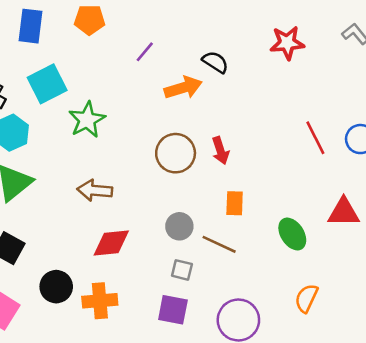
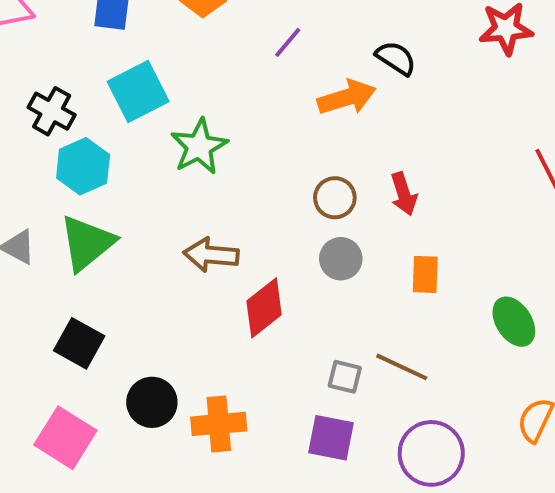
brown circle: (176, 153) -> (335, 198), size x0.7
gray circle: (179, 226) -> (341, 259), moved
red diamond: (111, 243) -> (264, 308), moved, turned -33
brown line: (219, 244) -> (402, 367), moved

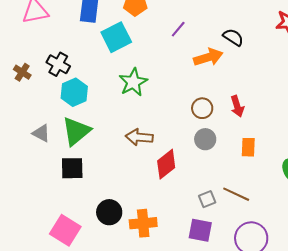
cyan square: (138, 92) -> (116, 37), moved
black square: (79, 343) -> (72, 168), moved, turned -30
gray square: (345, 377) -> (207, 199), turned -36

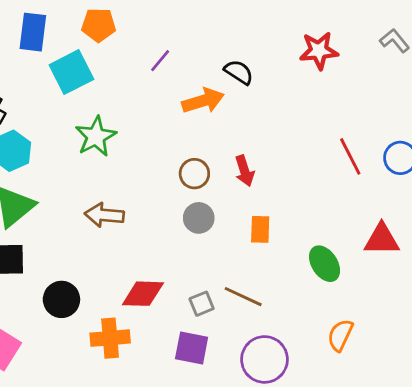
red diamond: (166, 164) -> (143, 294), moved, turned 40
black circle: (109, 212) -> (61, 299), moved

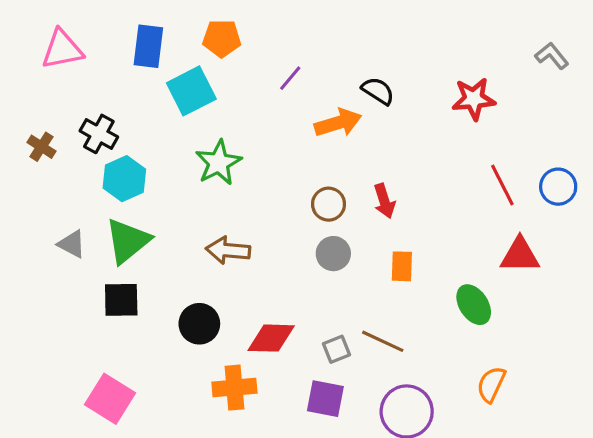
red star: (319, 51) -> (474, 99), moved
red triangle: (382, 239) -> (520, 255), moved
black circle: (61, 299) -> (199, 324), moved

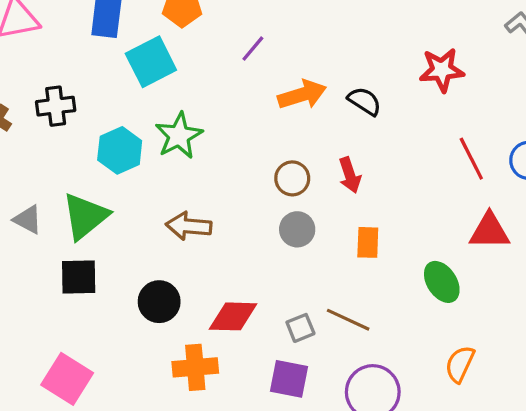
black semicircle: (378, 91) -> (365, 101), moved
black cross: (99, 134) -> (56, 106), turned -36
cyan hexagon: (124, 179) -> (120, 150), moved

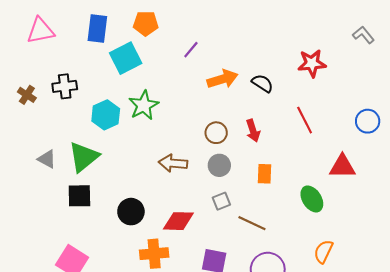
red line: (471, 159) -> (305, 120), moved
brown arrow: (189, 226) -> (173, 163), moved
gray square: (300, 328) -> (221, 201), moved

